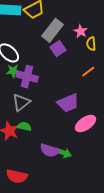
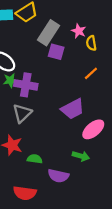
purple square: (58, 49) -> (56, 52), turned -35
green semicircle: (24, 126) -> (35, 159), moved
purple semicircle: (50, 150) -> (58, 176), moved
green arrow: (64, 153) -> (81, 156), moved

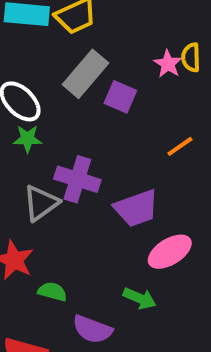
gray rectangle: (49, 33) -> (86, 74), moved
yellow semicircle: (91, 43) -> (191, 57), moved
purple cross: (26, 85) -> (77, 179), moved

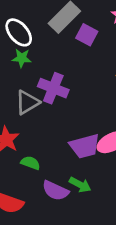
purple trapezoid: (136, 208) -> (85, 146), moved
green arrow: (140, 298) -> (80, 185), moved

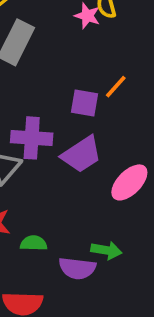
purple square: (87, 35) -> (84, 103), moved
purple trapezoid: (85, 146) -> (81, 154), moved

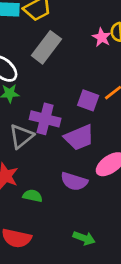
green arrow: (106, 250) -> (84, 238), moved
purple semicircle: (77, 268) -> (74, 181), moved

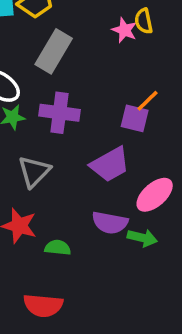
purple square: (88, 100) -> (135, 118), moved
purple cross: (45, 119) -> (59, 113), moved
green arrow: (84, 238) -> (142, 238), moved

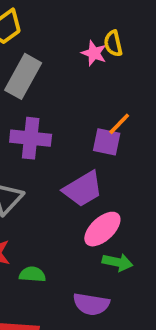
pink ellipse: (155, 195) -> (102, 229), moved
purple semicircle: (110, 223) -> (91, 304), moved

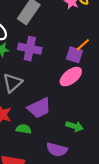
purple trapezoid: (83, 189) -> (39, 108), moved
pink ellipse: (102, 229) -> (71, 77), moved

